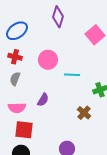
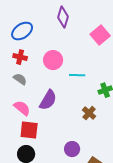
gray semicircle: (15, 79) -> (20, 79), turned 104
purple semicircle: (43, 100) -> (48, 100), size x1.5
pink semicircle: (17, 108) -> (22, 108), turned -138

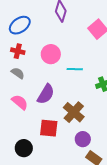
brown cross: (89, 113) -> (74, 112), moved, size x1.5
red square: (29, 130) -> (49, 128), moved
purple circle: (72, 149) -> (83, 139), moved

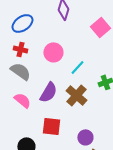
cyan line: (75, 69) -> (77, 67), turned -49
gray semicircle: (18, 73) -> (20, 71), size x1.5
brown cross: (74, 112) -> (76, 95), moved

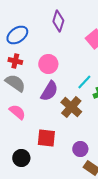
cyan line: (77, 67) -> (84, 82), moved
purple semicircle: (48, 92) -> (49, 91), moved

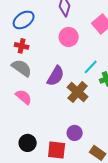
pink circle: (48, 64) -> (69, 37), moved
red square: (46, 138) -> (57, 150), moved
purple circle: (80, 149) -> (75, 133), moved

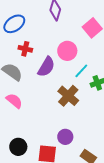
pink circle: (69, 37) -> (67, 51), moved
red cross: (22, 46) -> (25, 49), moved
purple semicircle: (56, 76) -> (46, 67), moved

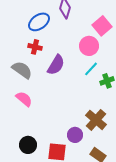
blue ellipse: (14, 24) -> (39, 22), moved
pink circle: (67, 51) -> (89, 46), moved
brown cross: (68, 96) -> (96, 120), moved

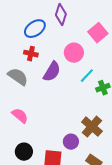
pink circle: (89, 46) -> (74, 53), moved
pink semicircle: (24, 99) -> (20, 116), moved

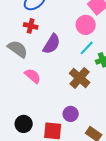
pink circle: (74, 53) -> (86, 25), moved
pink semicircle: (20, 116) -> (33, 76), moved
brown cross: (92, 127) -> (80, 78), moved

